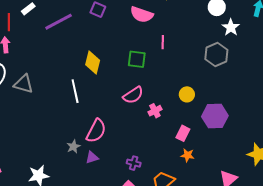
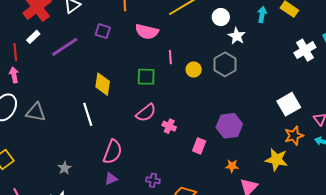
yellow circle: (187, 94) -> (194, 70), moved
pink cross: (155, 111) -> (169, 126), turned -32
gray star: (73, 147) -> (65, 168), moved
orange star: (187, 155) -> (232, 166), moved

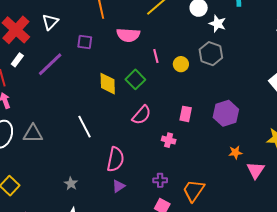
green square: (146, 77) -> (135, 79), turned -36
yellow diamond: (103, 84) -> (108, 84), moved
pink cross: (169, 126) -> (169, 140), moved
pink rectangle: (199, 146) -> (186, 114), moved

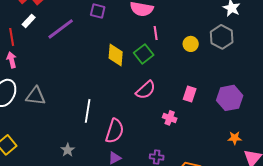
pink line: (156, 56) -> (156, 33), moved
white line: (84, 127) -> (88, 111), moved, turned 30

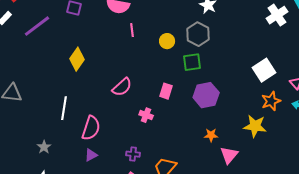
green square: (144, 54) -> (192, 62), moved, turned 30
yellow diamond: (116, 55) -> (77, 59), moved, turned 30

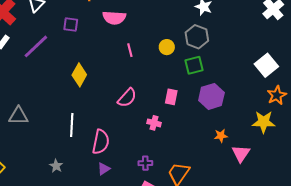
pink line: (132, 30) -> (130, 50), moved

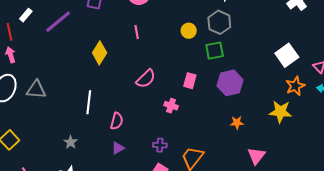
pink line: (130, 50) -> (137, 32), moved
pink semicircle: (101, 142) -> (117, 121), size x0.7
pink triangle: (241, 154) -> (256, 156), moved

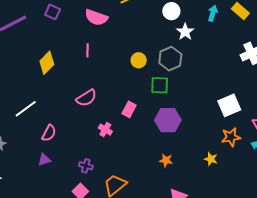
white line: (89, 102) -> (26, 109), turned 35
yellow star: (280, 112) -> (211, 159), size x0.6

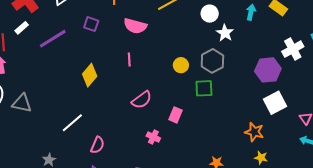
pink semicircle: (86, 98) -> (142, 100), moved
purple hexagon: (168, 120) -> (268, 70), moved
orange star: (231, 137) -> (254, 132), moved, turned 30

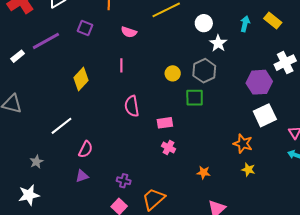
pink semicircle: (135, 26) -> (129, 32), size x0.7
white rectangle: (22, 28) -> (18, 56), moved
pink semicircle: (142, 100) -> (132, 106), turned 115
pink rectangle: (175, 115) -> (165, 123), turned 56
pink cross: (153, 137) -> (169, 148), moved

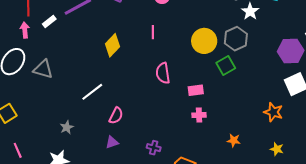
yellow circle: (173, 73) -> (204, 41), size x1.6
green square: (195, 98) -> (226, 65), turned -30
pink cross: (169, 148) -> (199, 115), turned -32
yellow star: (248, 170) -> (277, 149), moved

